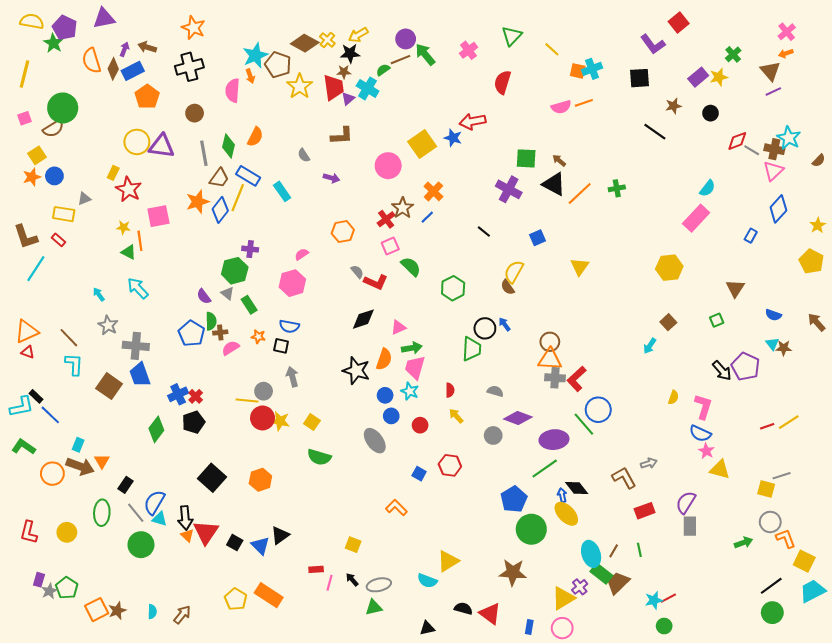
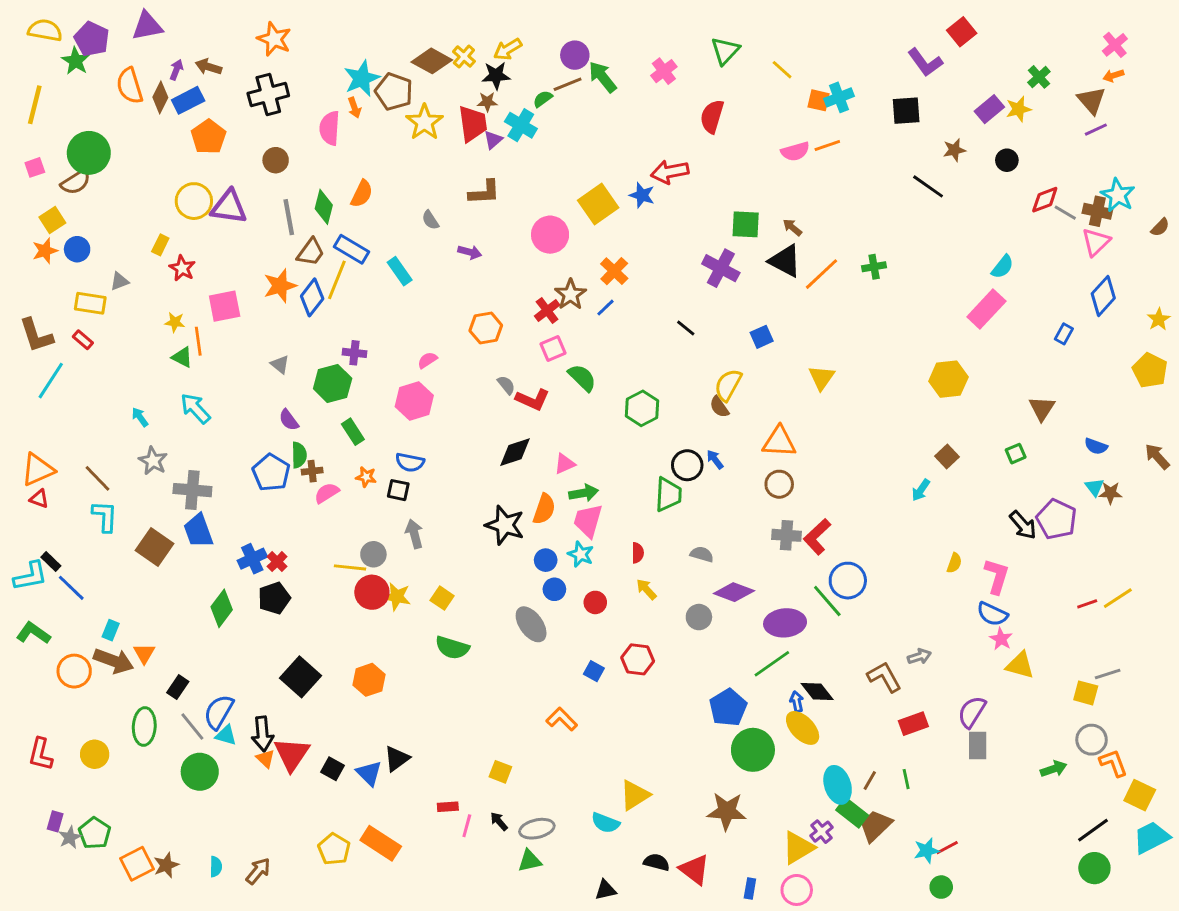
red star: (129, 189) -> (182, 268), size x0.7
gray triangle: (227, 293) -> (280, 365), moved
orange triangle: (550, 359) -> (779, 442), moved

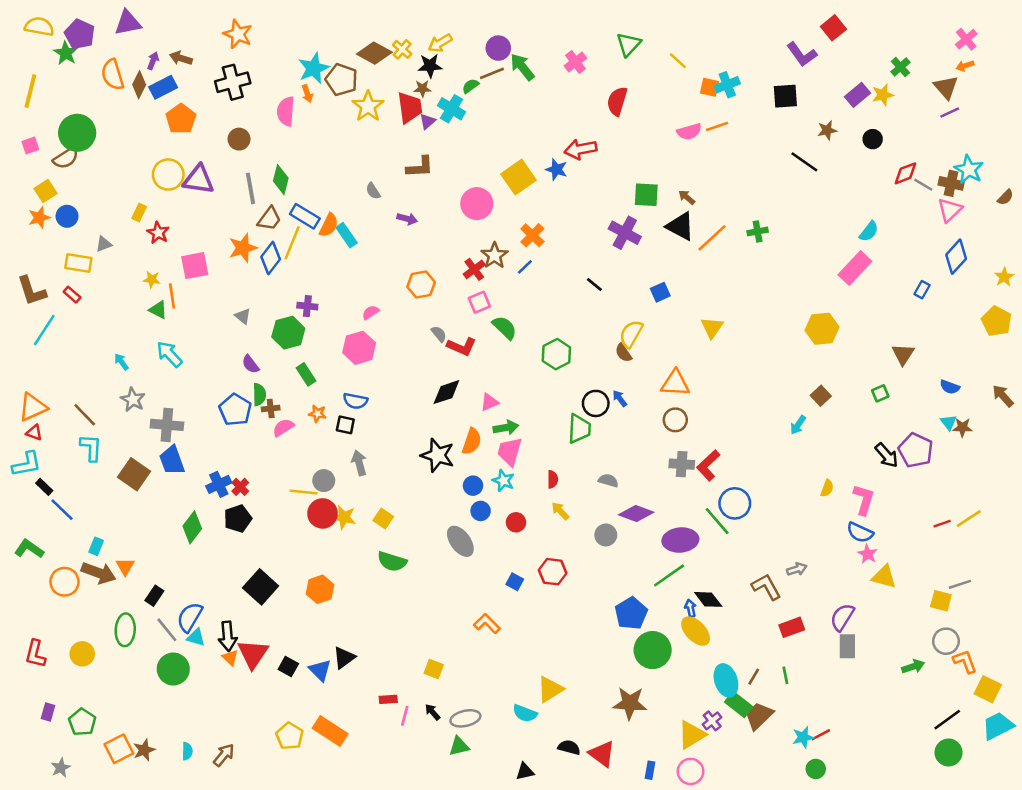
orange semicircle: (362, 194) -> (329, 225), moved
cyan L-shape: (30, 576) -> (27, 464), moved
gray star: (70, 837) -> (61, 768), moved

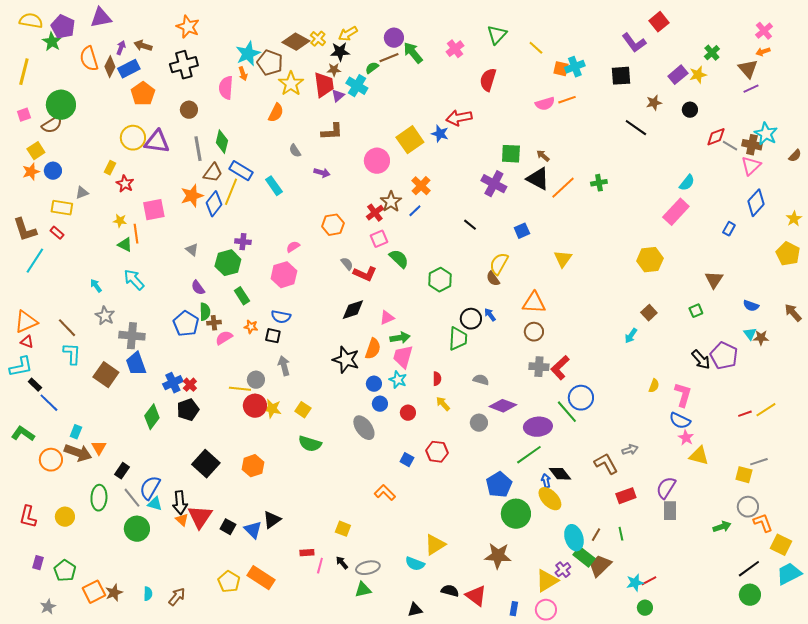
orange semicircle: (329, 225) -> (276, 113), moved

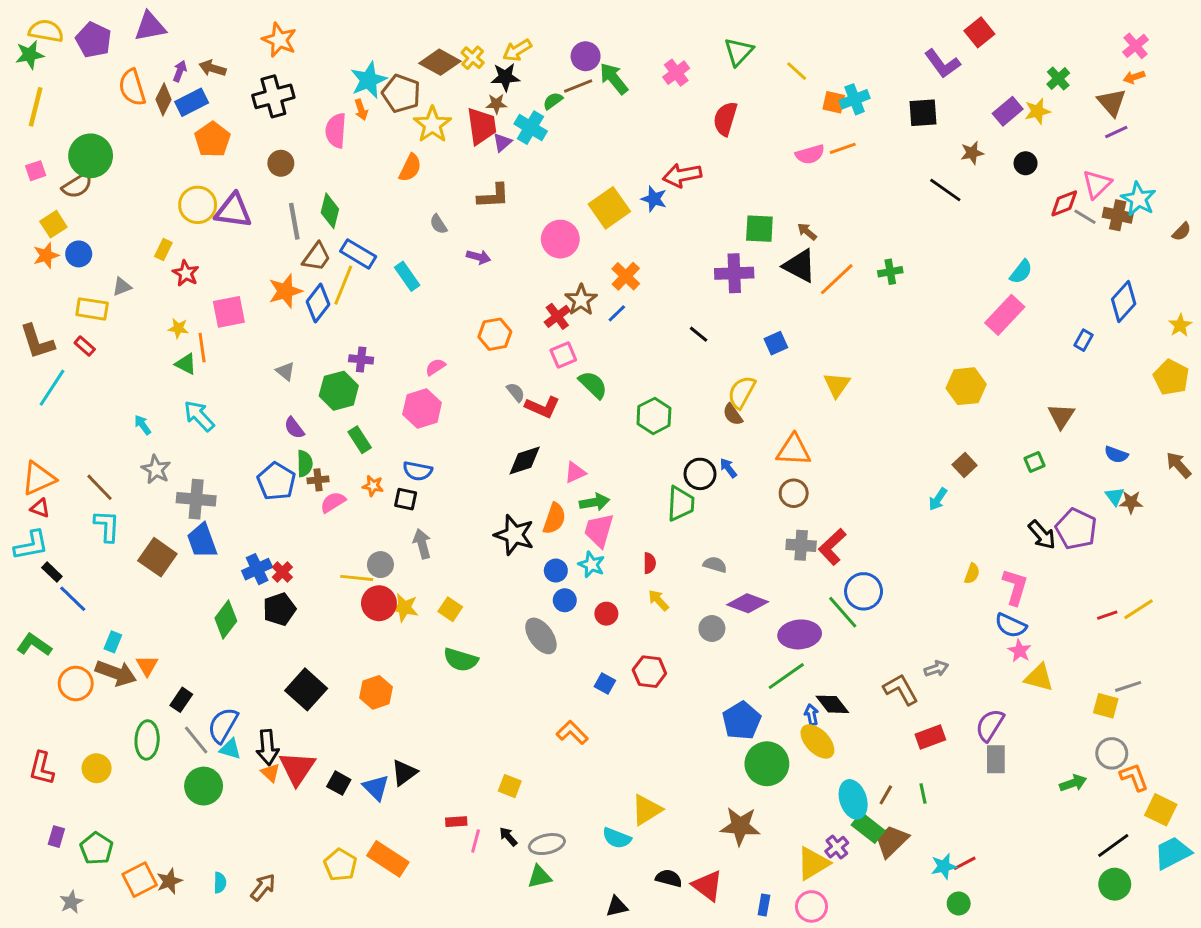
green star: (52, 42) -> (30, 55), moved, turned 30
pink triangle: (751, 166) -> (1097, 184), moved
purple cross: (494, 184) -> (734, 273), turned -30

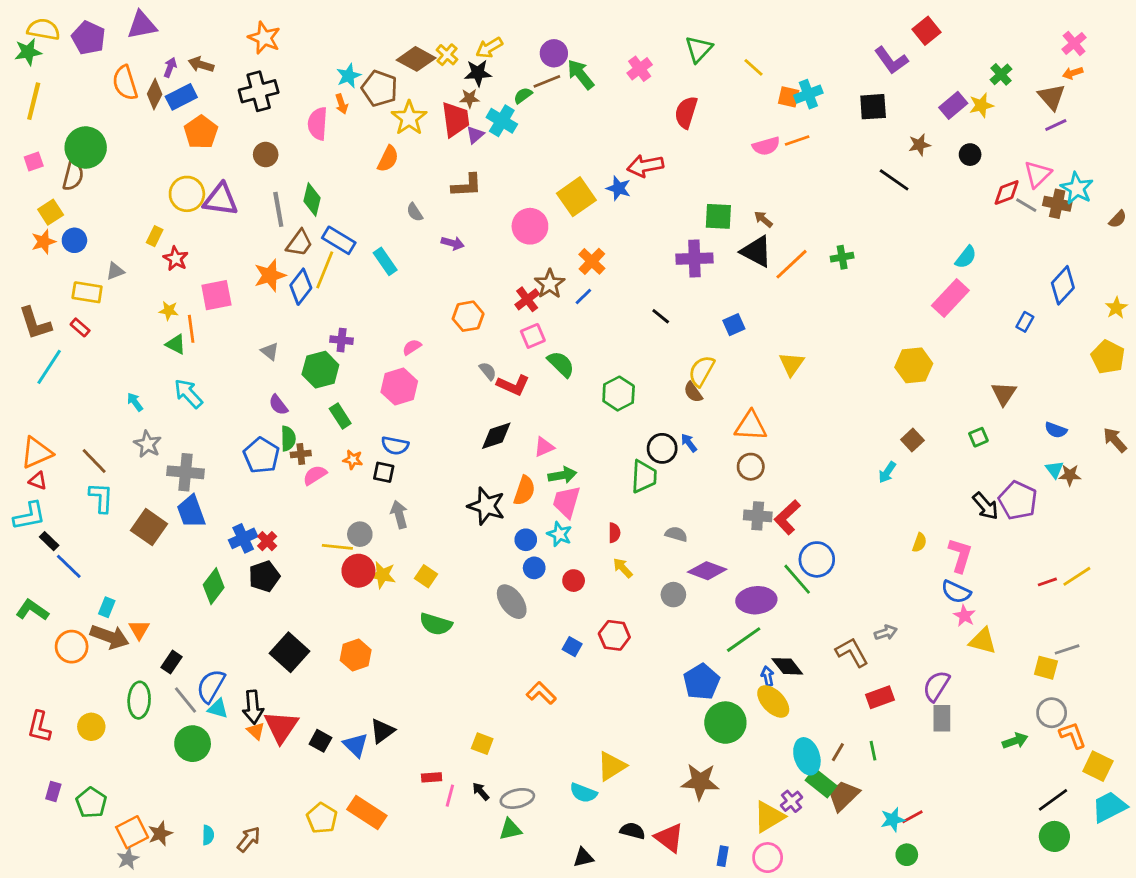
cyan star: (369, 80) -> (349, 76), size x0.7
brown semicircle: (77, 186) -> (73, 176), turned -44
gray star: (71, 902) -> (128, 859), moved

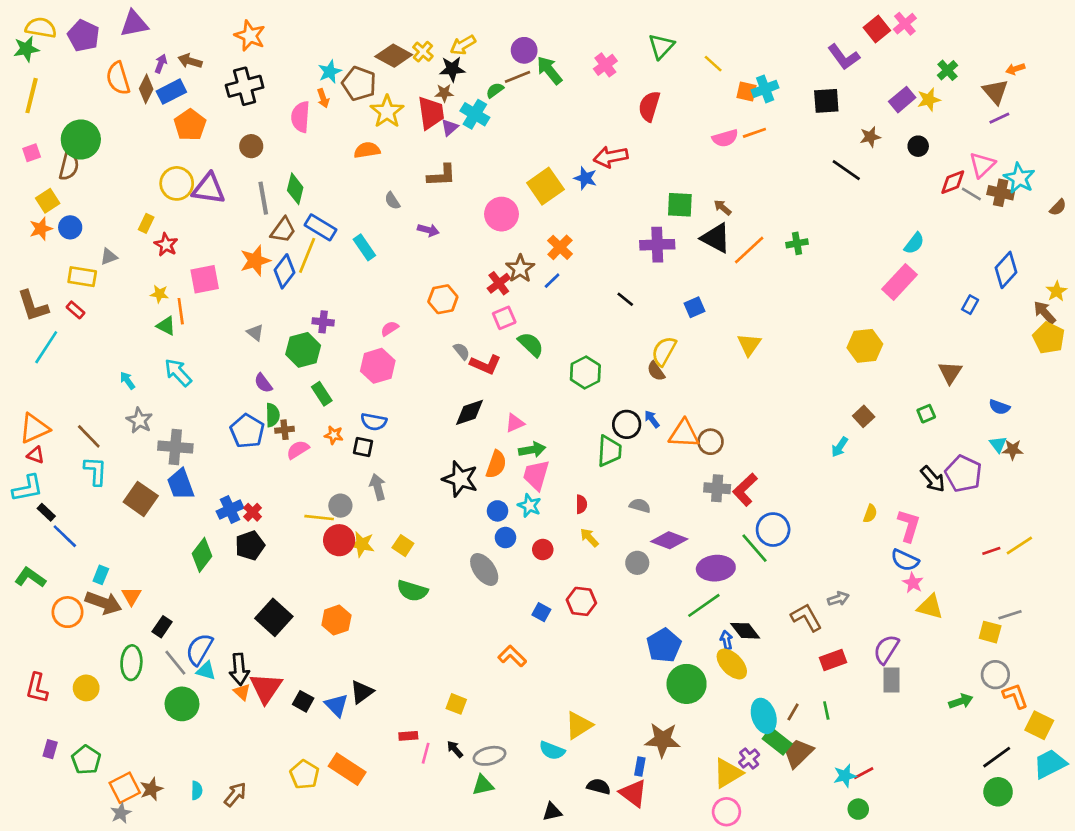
pink cross: (1074, 43) -> (905, 24), moved
orange semicircle: (388, 159) -> (367, 150), turned -125
orange triangle: (751, 426) -> (684, 434), moved
brown arrow: (1115, 440) -> (1045, 313), moved
blue rectangle: (723, 856) -> (640, 766), moved

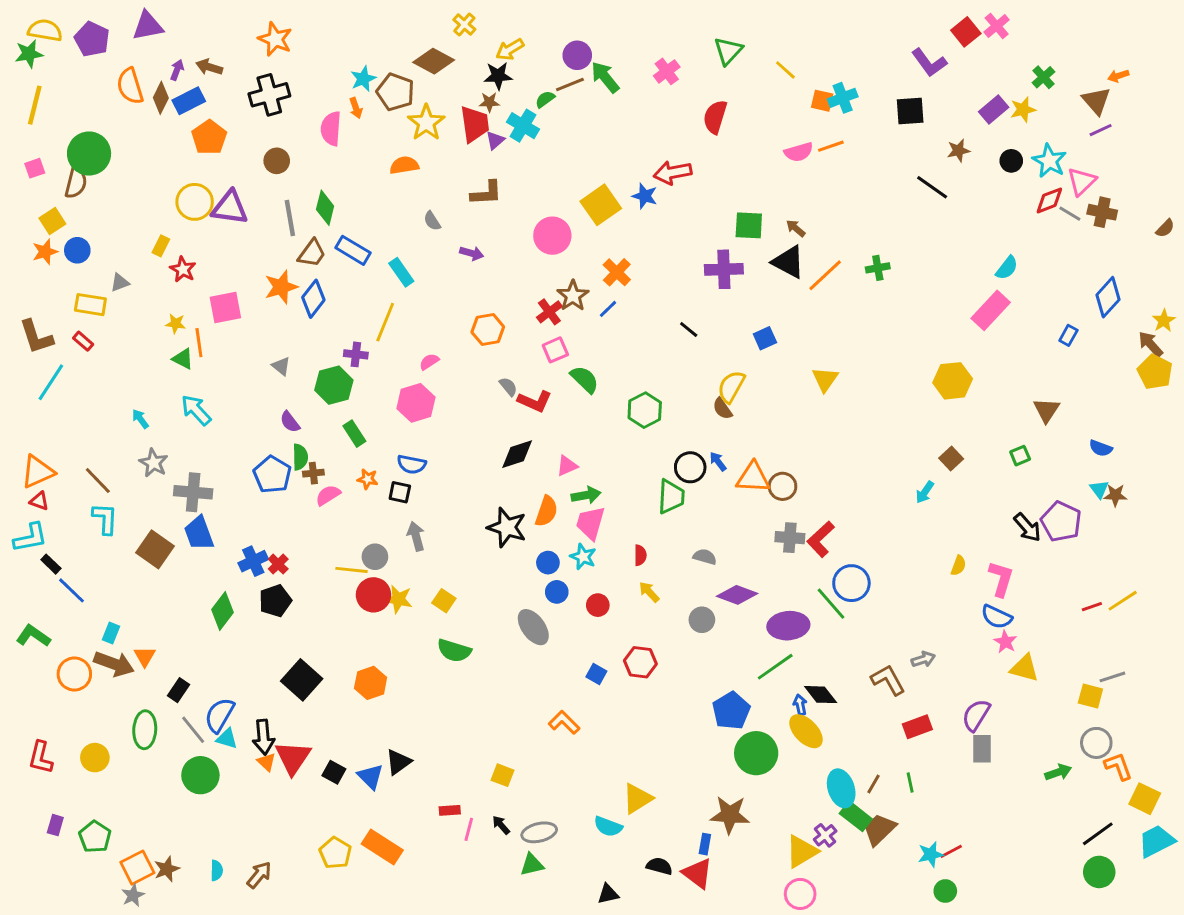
yellow cross: (423, 52) -> (464, 24), moved
cyan star: (1019, 178) -> (1049, 161), moved
yellow line: (307, 255) -> (385, 322), moved

